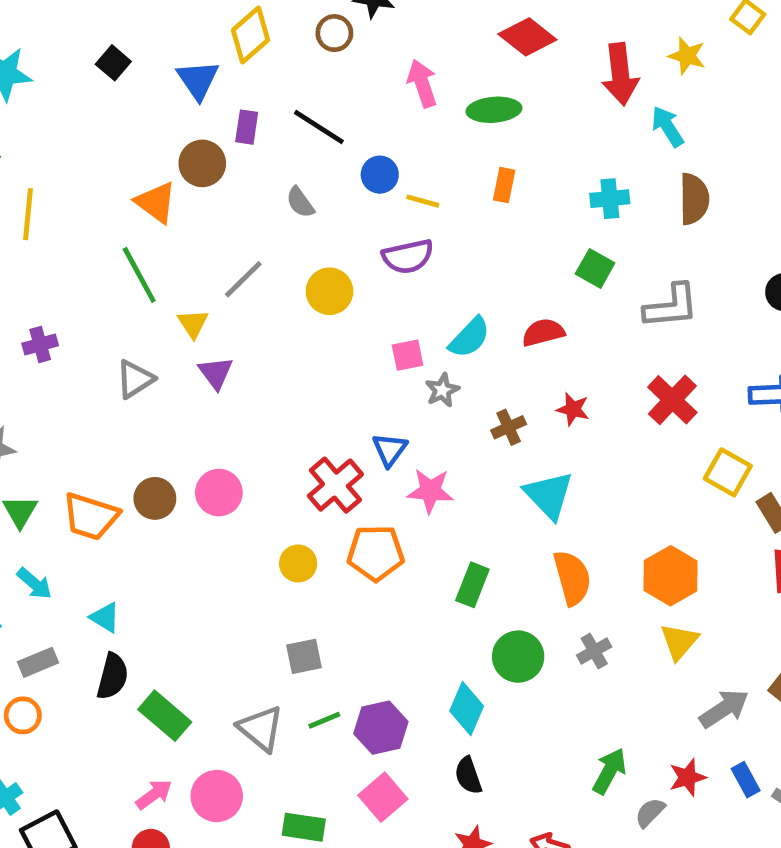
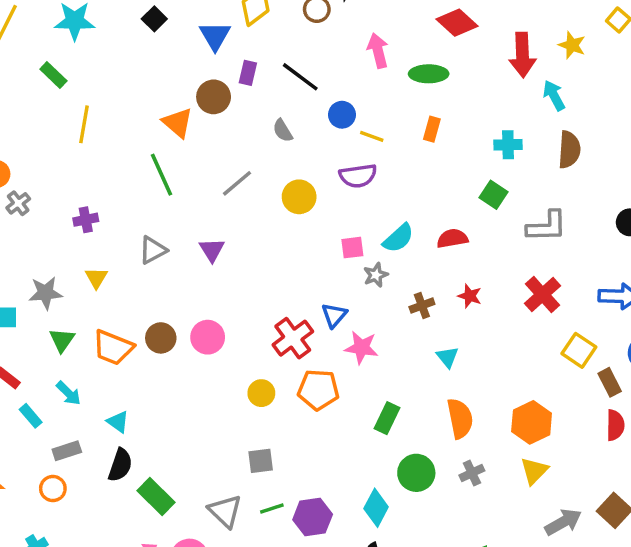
yellow triangle: (193, 324) -> (96, 278), moved
cyan triangle: (549, 495) -> (447, 357), size x0.6

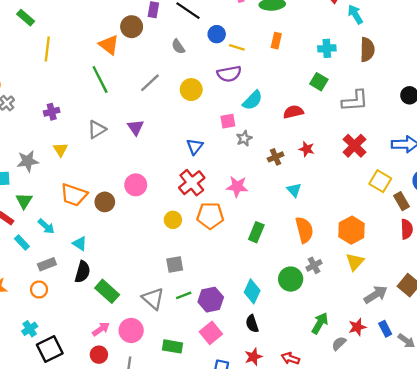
cyan semicircle: (398, 238) -> (253, 100), moved
blue triangle: (334, 315) -> (195, 147), moved
brown circle: (161, 338) -> (105, 202), moved
green triangle: (62, 340) -> (24, 201), moved
green circle: (416, 473) -> (291, 279), moved

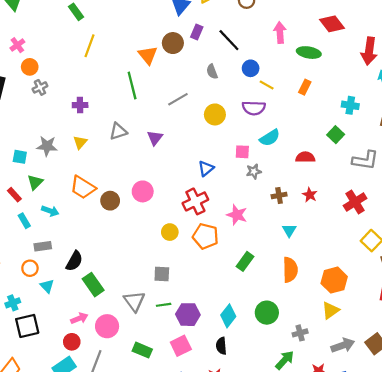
cyan arrow: (46, 226) -> (50, 211), turned -35
cyan triangle: (80, 243) -> (47, 286), moved
gray cross: (314, 265) -> (300, 333), moved

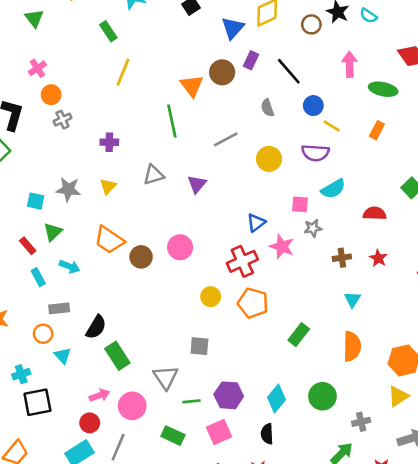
pink star: (237, 215) -> (282, 247), moved
green line: (164, 305) -> (191, 401), moved

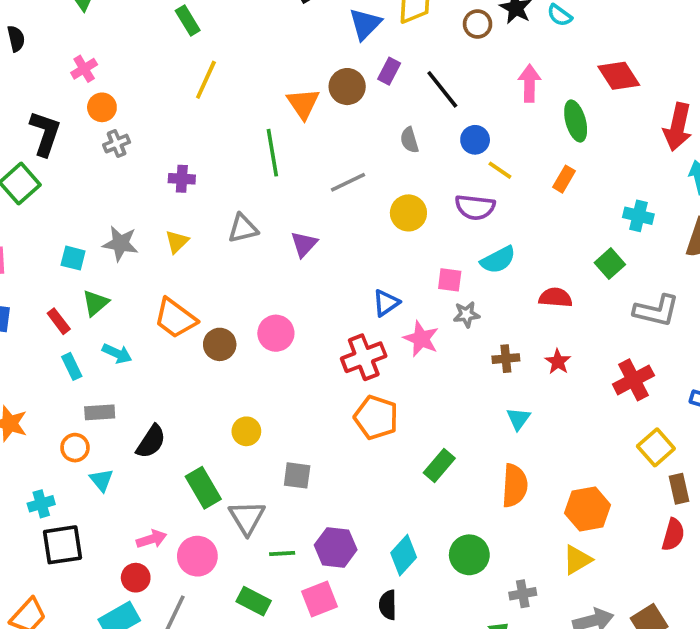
green ellipse: (383, 89) -> (576, 121), turned 60
yellow circle: (211, 297) -> (246, 431), moved
green rectangle: (117, 356) -> (203, 488), moved

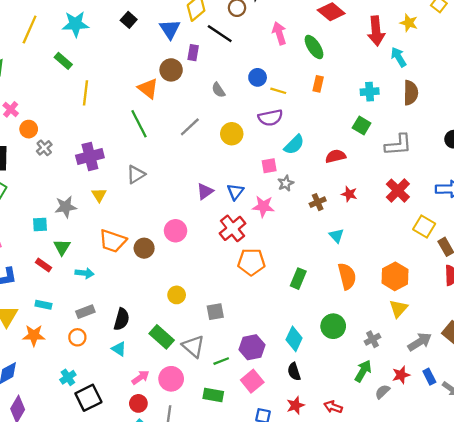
black line: (442, 89) -> (220, 34), moved
purple cross: (182, 179) -> (90, 157), size x1.6
purple triangle: (304, 244) -> (205, 191), moved, turned 30
cyan rectangle: (72, 366) -> (43, 305), moved, turned -35
cyan triangle: (101, 480) -> (119, 349), moved

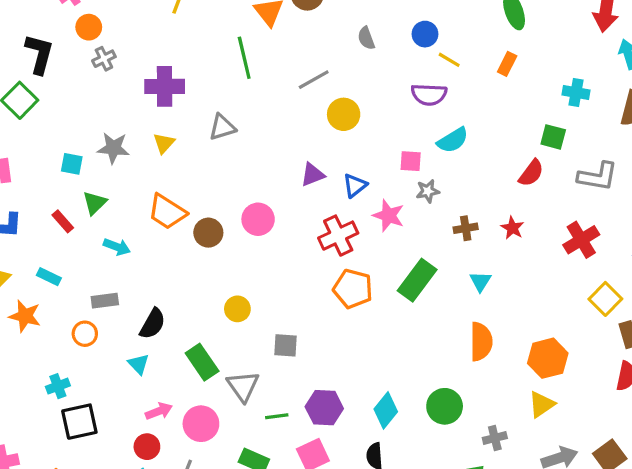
green square: (362, 126) -> (553, 137), turned -30
yellow circle: (232, 134) -> (344, 114), moved
red semicircle: (336, 156) -> (531, 173), moved, turned 126
green rectangle: (298, 279) -> (417, 280), moved, size x1.4

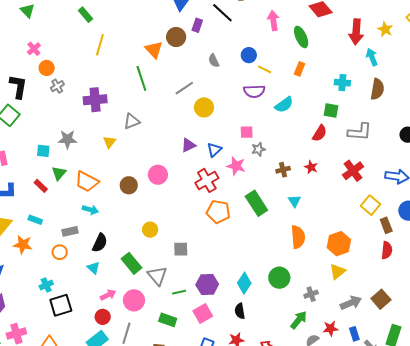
cyan semicircle: (453, 140) -> (284, 105), moved
yellow triangle: (164, 143) -> (109, 142), moved
orange trapezoid: (167, 212) -> (87, 182), moved
cyan arrow: (117, 247) -> (90, 210), moved
green rectangle: (417, 280) -> (256, 203), turned -65

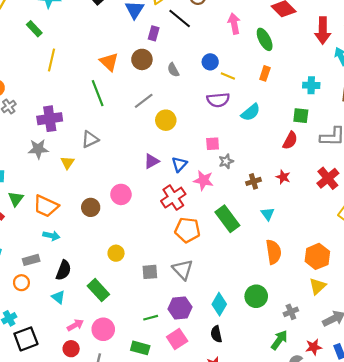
brown circle: (176, 37) -> (142, 59), moved
gray star: (67, 139) -> (38, 149), moved
gray triangle: (157, 276) -> (183, 270), moved

